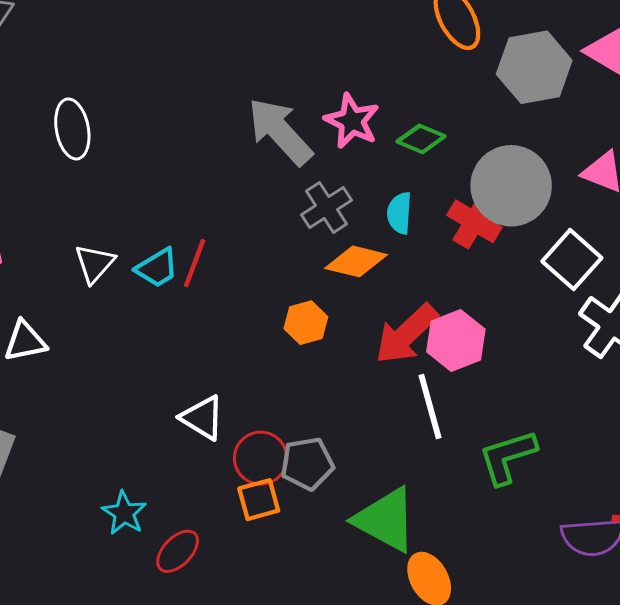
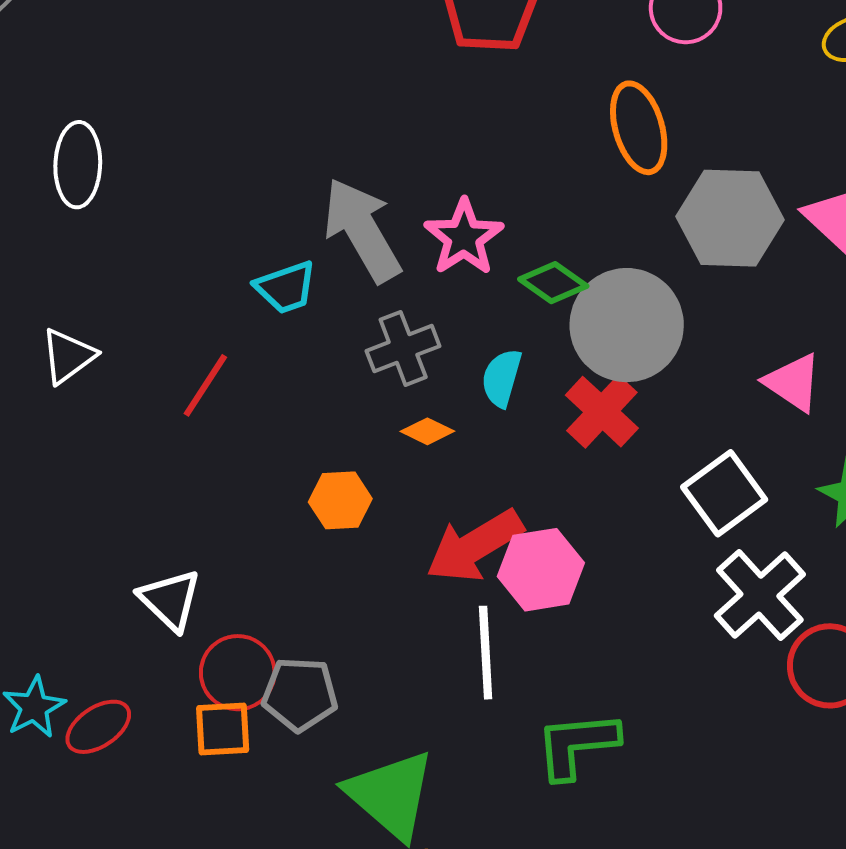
gray circle: (511, 186) -> (627, 325), moved
orange diamond: (356, 261) -> (427, 431), size x0.6
cyan trapezoid: (157, 268) -> (286, 287), moved
red ellipse: (178, 551) -> (98, 727), moved

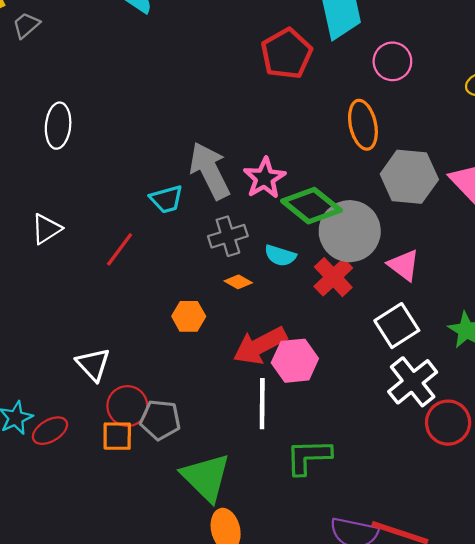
green diamond: (553, 283) -> (311, 206), size x1.6
cyan semicircle: (502, 378) -> (280, 255), turned -92
pink triangle: (793, 382) -> (404, 265), moved

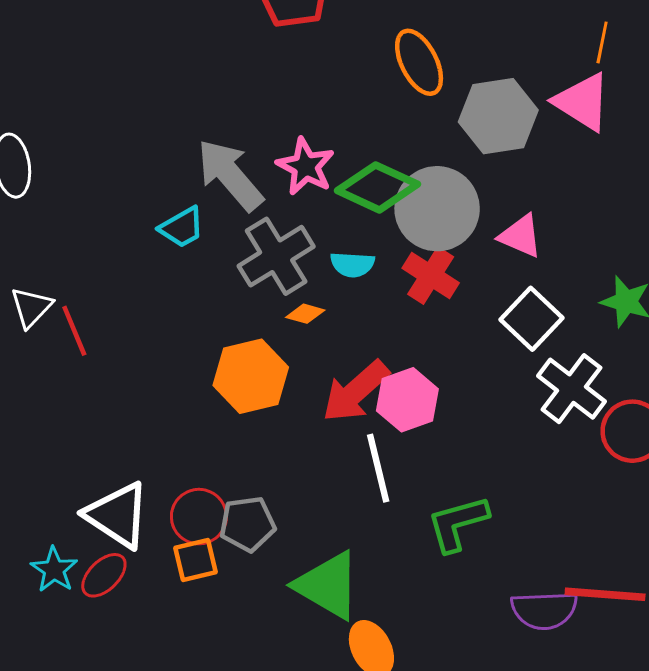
gray cross: (228, 236) -> (276, 256), size x1.4
red line: (120, 249) -> (74, 331), moved, turned -45
orange hexagon: (189, 316) -> (251, 376), size x1.6
white triangle: (93, 364) -> (117, 515), moved, size x1.4

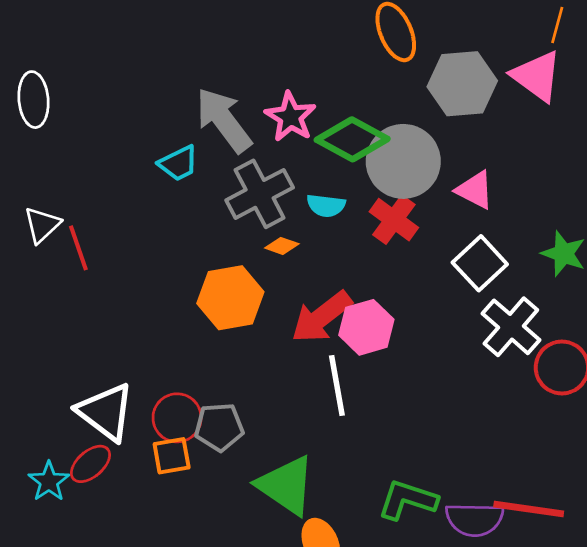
green L-shape: (458, 524) -> (408, 500), moved, turned 30
cyan star: (54, 570) -> (49, 481), moved

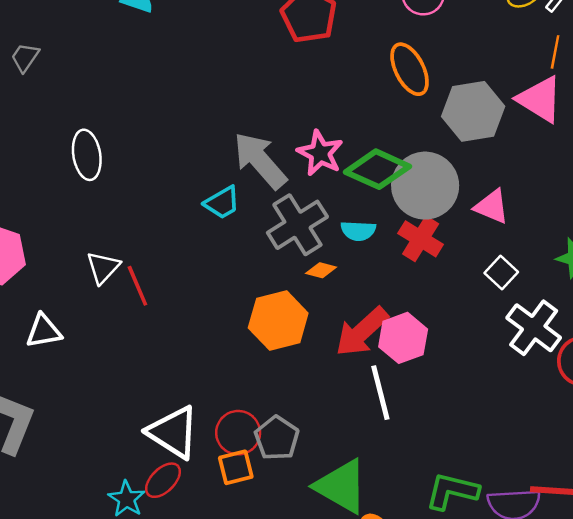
white square: (480, 263) -> (501, 272), size x0.7
gray pentagon: (219, 427) -> (277, 438), turned -30

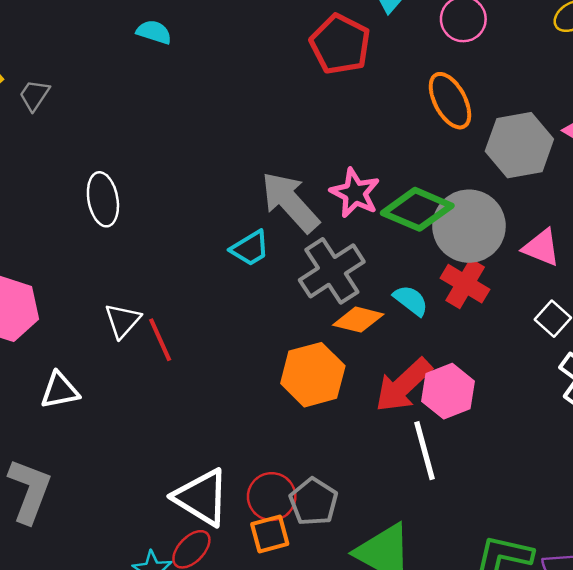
cyan semicircle: (358, 231) -> (411, 300), moved, turned -144
orange diamond: (321, 270) -> (358, 320), size x1.5

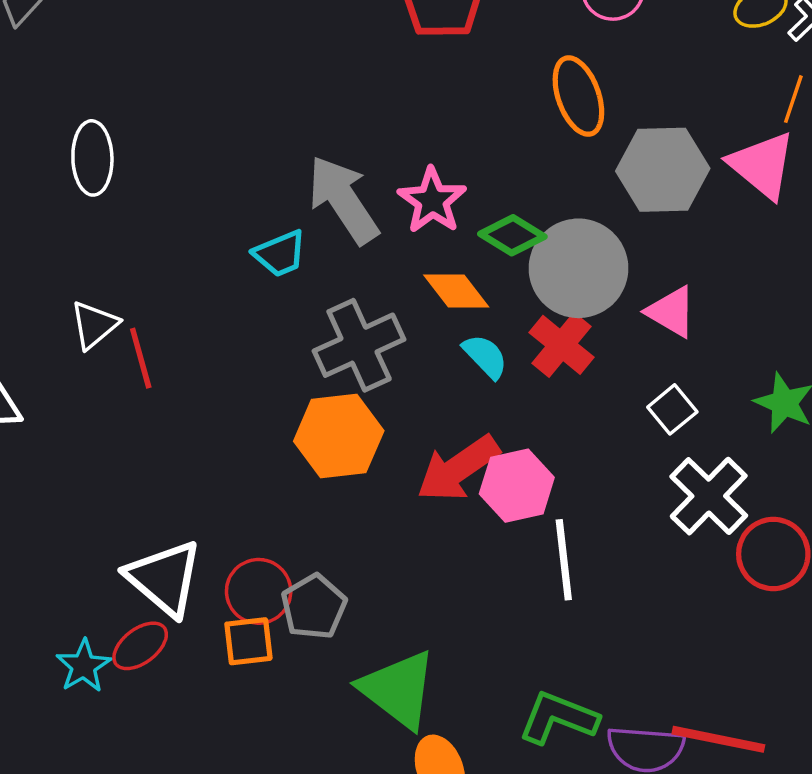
green diamond: (417, 209) -> (512, 235), size x0.7
gray cross: (332, 271) -> (359, 345), moved
orange diamond: (358, 320) -> (456, 291), moved, turned 30
white line: (425, 451) -> (564, 560), moved

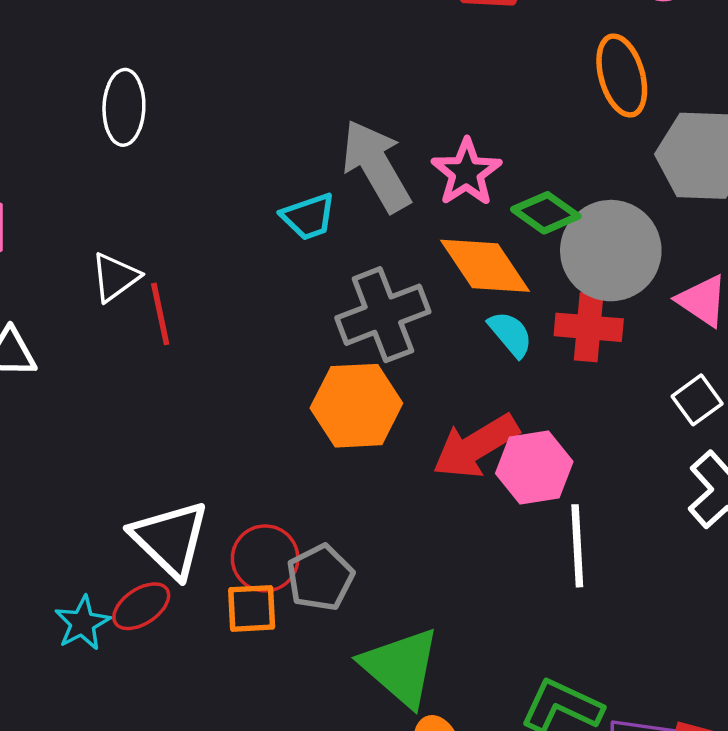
orange diamond: (456, 291) -> (485, 266), size x1.4
red cross: (562, 345) -> (589, 327), turned -38

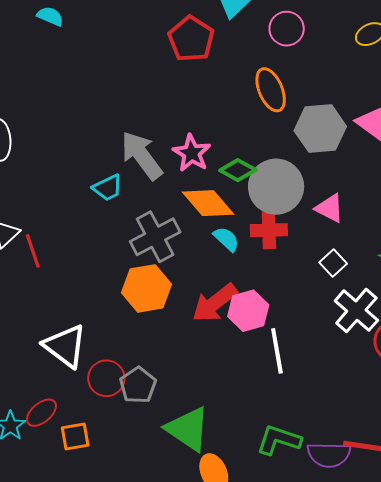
white triangle: (170, 539) -> (65, 346), moved
orange square: (252, 608) -> (75, 436), moved

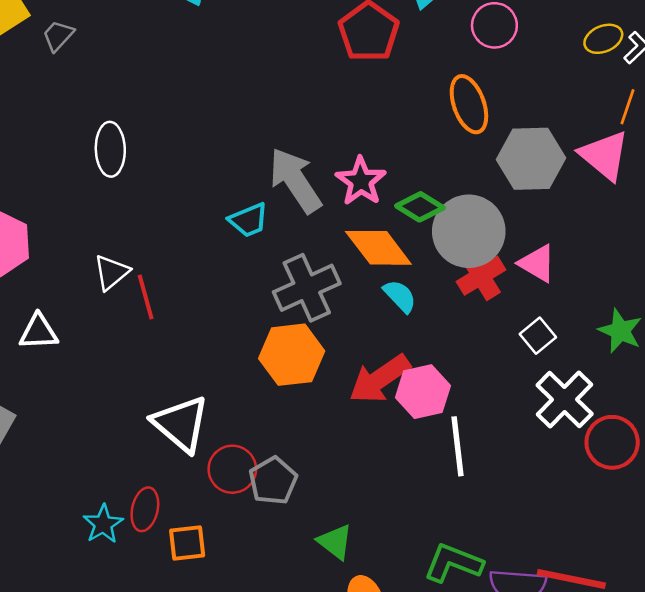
red cross: (269, 230) -> (481, 276), moved, turned -33
red ellipse: (41, 413) -> (145, 509), turned -40
green triangle: (188, 429) -> (335, 542), size x0.6

